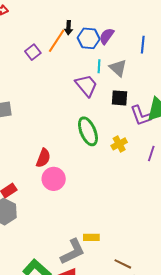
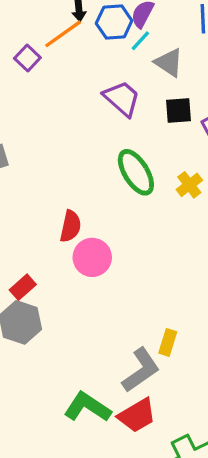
orange line: (57, 41) -> (63, 34), turned 30
cyan line: (99, 66) -> (140, 41), moved, turned 48
yellow rectangle: (91, 237) -> (168, 342), turned -63

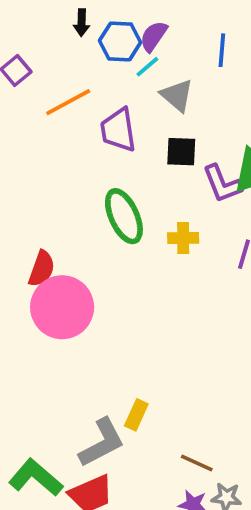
orange line: (63, 34) -> (68, 102), moved
purple trapezoid: (122, 98) -> (118, 130), turned -147
yellow cross: (189, 185) -> (183, 238), turned 30
pink circle: (92, 257) -> (62, 307), size x1.4

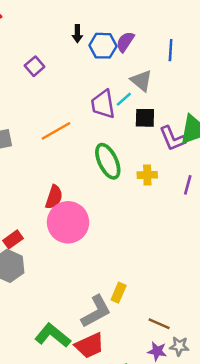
cyan line: (147, 67) -> (124, 99), moved
orange line: (68, 102) -> (56, 131), moved

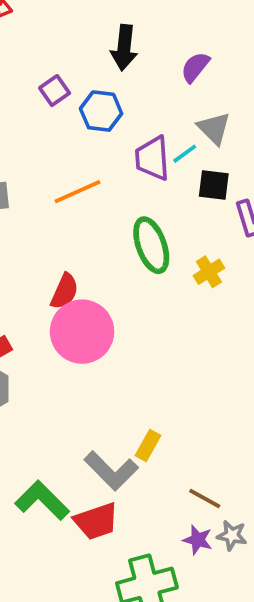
black arrow: (77, 34) -> (124, 48), size x1.6
blue hexagon: (103, 46) -> (101, 111), moved
yellow cross: (147, 175) -> (209, 272), turned -36
gray L-shape: (96, 311) -> (111, 471), turned 68

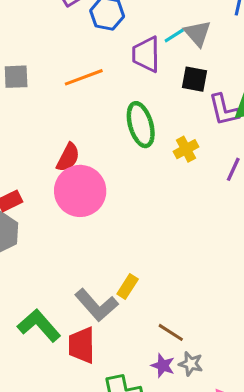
cyan line: (185, 154) -> (174, 36), moved
red trapezoid: (96, 521) -> (82, 345), turned 105

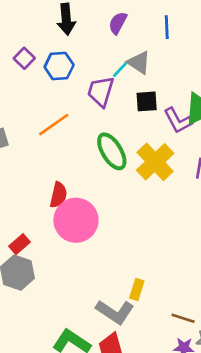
purple trapezoid: (146, 54) -> (101, 91), turned 32
yellow cross: (186, 149) -> (155, 162), size x1.8

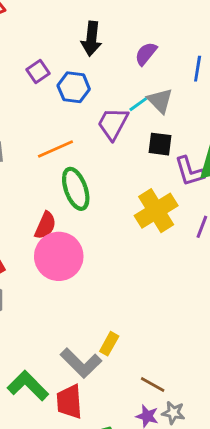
green ellipse: (112, 151) -> (76, 189), moved

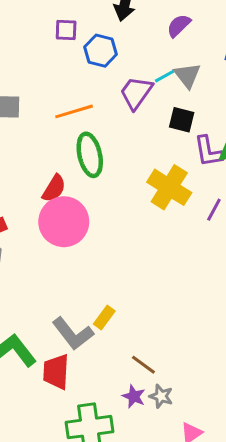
purple square: (38, 71) -> (66, 30), turned 30
yellow cross: (156, 211) -> (169, 187), turned -33

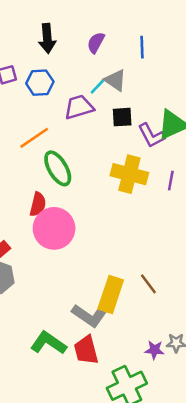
purple trapezoid: (136, 93) -> (79, 107), turned 56
yellow rectangle: (104, 318) -> (111, 295), size x1.8
brown line: (143, 365) -> (148, 284), moved, turned 35

